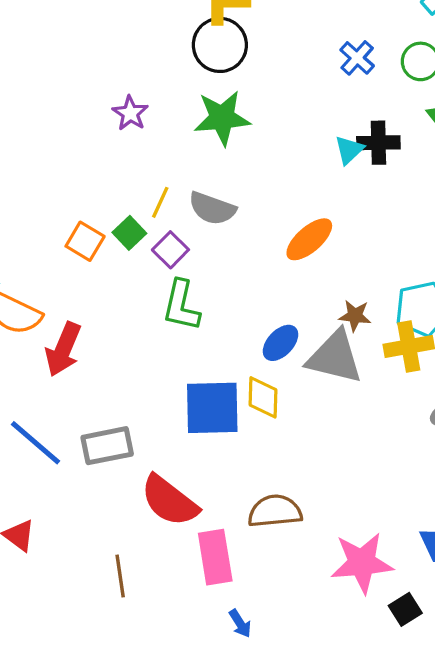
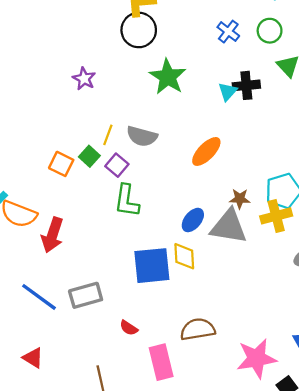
green star: (222, 118) -> (168, 77), moved, turned -30
red semicircle: (169, 501) -> (129, 328), size x0.5

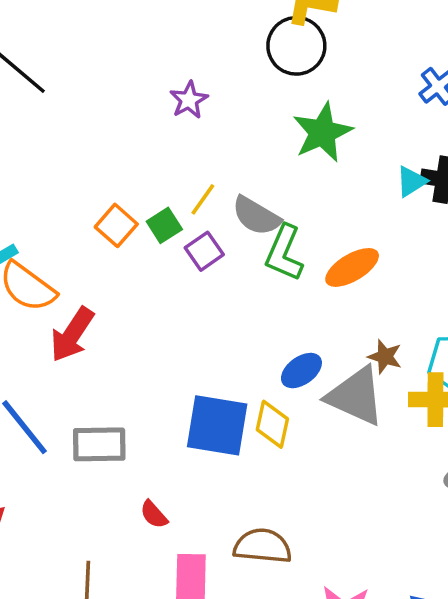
green L-shape: (127, 201) -> (284, 253), moved

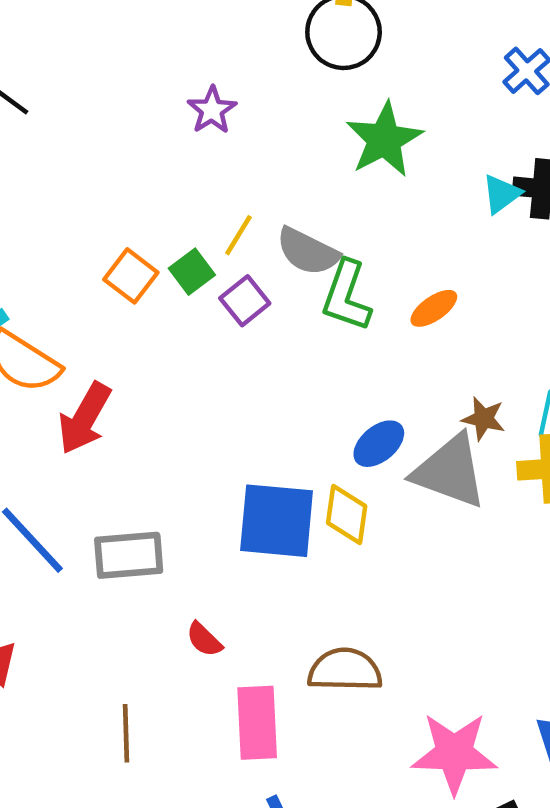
orange ellipse: (352, 267) -> (434, 308), size x0.7

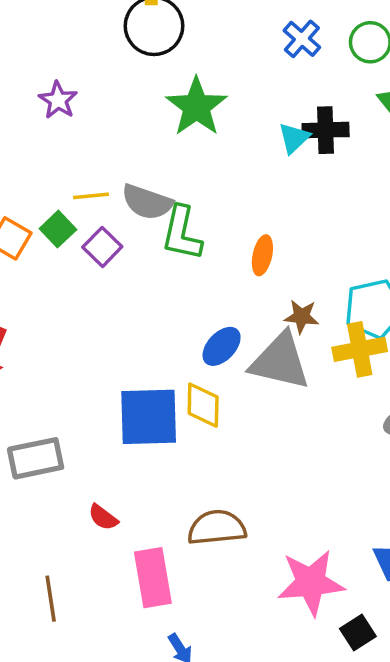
yellow line: (238, 235) -> (91, 196), turned 60
orange ellipse: (434, 308) -> (262, 255), moved, turned -36

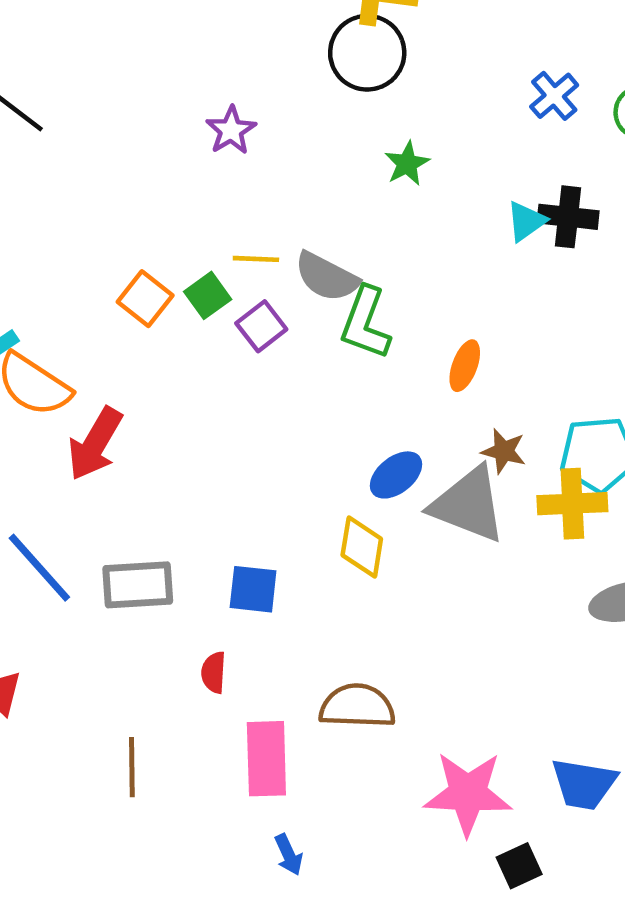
green star: (196, 107) -> (407, 164), size x0.6
blue square: (149, 417) -> (253, 589), moved, size x0.6
red semicircle: (103, 517) -> (214, 672), turned 48

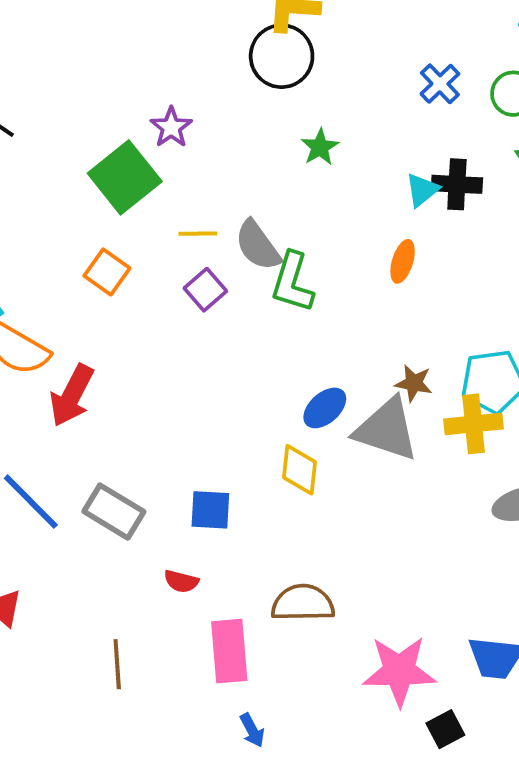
gray semicircle: (327, 277) -> (258, 245), turned 30
green square: (208, 295) -> (125, 177), moved, size x1.8
orange ellipse: (465, 366) -> (403, 261), moved
gray rectangle: (138, 585) -> (114, 512), turned 38
red semicircle: (214, 672) -> (181, 581), turned -76

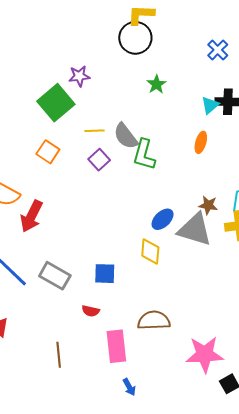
purple star: (171, 127) -> (79, 76), turned 30

